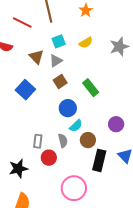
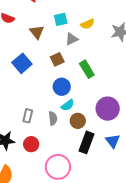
gray triangle: (56, 61) -> (72, 39), moved
purple circle: (116, 124) -> (108, 109), size x1.5
red circle: (49, 158) -> (31, 144), moved

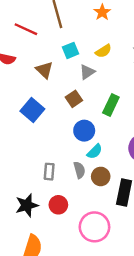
green rectangle: (87, 69) -> (111, 105), turned 66
brown circle: (78, 121) -> (101, 176), moved

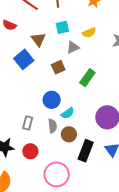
blue square: (32, 110) -> (24, 59), moved
blue circle: (84, 131) -> (52, 100), moved

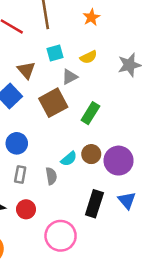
brown square: (58, 67) -> (53, 103), size x1.6
blue circle: (52, 100) -> (17, 143), moved
brown circle: (69, 134) -> (91, 154), moved

